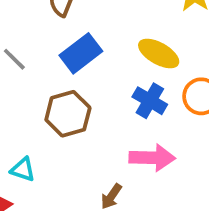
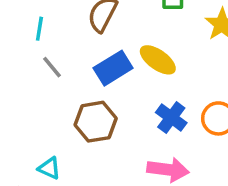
yellow ellipse: (159, 53) -> (158, 60), moved

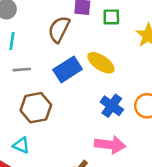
gray line: (52, 67) -> (22, 70), turned -54
brown hexagon: (96, 122) -> (36, 108), moved

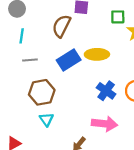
green square: (111, 17) -> (118, 17), moved
yellow ellipse: (101, 63) -> (97, 54), turned -35
cyan triangle: (21, 145) -> (46, 119), moved, turned 32

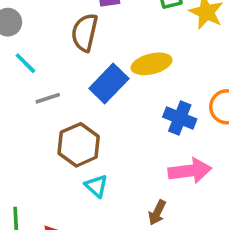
cyan line: (22, 36) -> (25, 63), turned -40

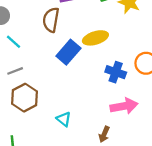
gray line: (48, 98) -> (15, 71), moved
brown hexagon: (79, 145) -> (25, 98), moved

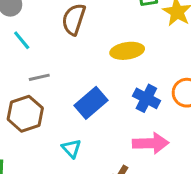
blue rectangle: (68, 52) -> (91, 103), moved
gray line: (15, 71) -> (39, 77), moved

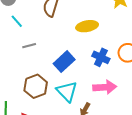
brown hexagon: (25, 114) -> (36, 86), moved
cyan triangle: (71, 148) -> (67, 91), moved, size x1.6

